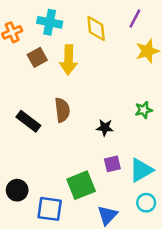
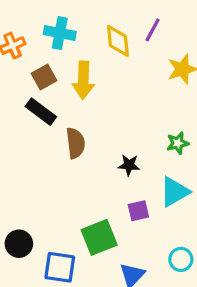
purple line: (135, 19) -> (153, 30), moved
black rectangle: (28, 121) -> (41, 112), moved
cyan triangle: (141, 170) -> (175, 192), moved

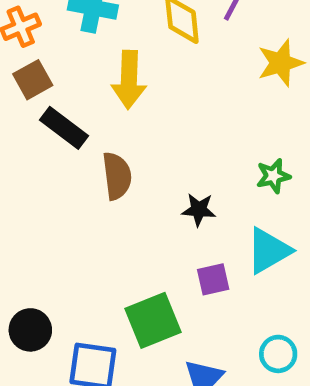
brown square: (44, 77) -> (33, 80), moved

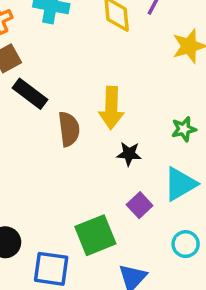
yellow arrow: (129, 80) -> (111, 108), moved
purple square: (213, 279) -> (140, 205), turned -30
cyan circle: (278, 354) -> (186, 244), moved

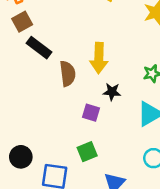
purple square: (140, 205) -> (91, 113), moved, turned -30
green square: (95, 235) -> (87, 152), size x0.7

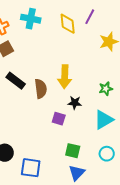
black rectangle: (39, 48) -> (16, 81), moved
green square: (87, 152) -> (73, 151), moved, turned 35

